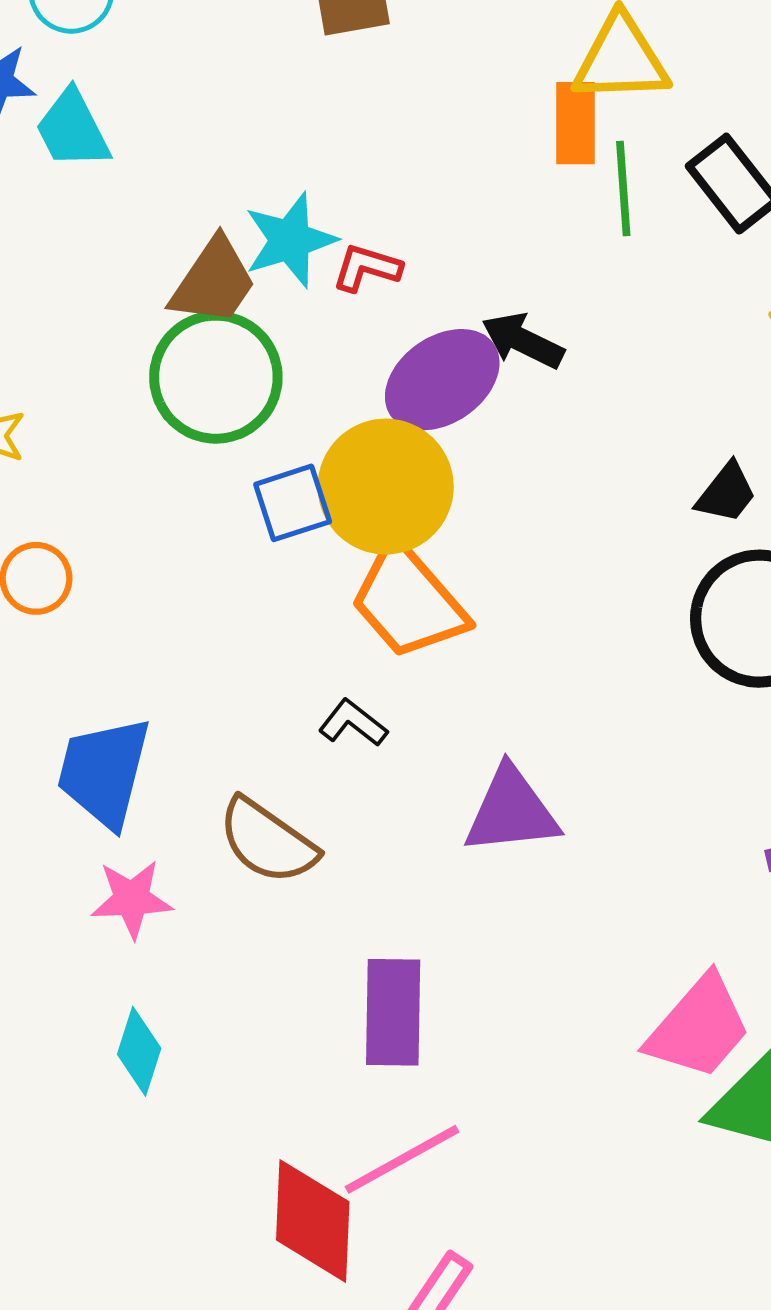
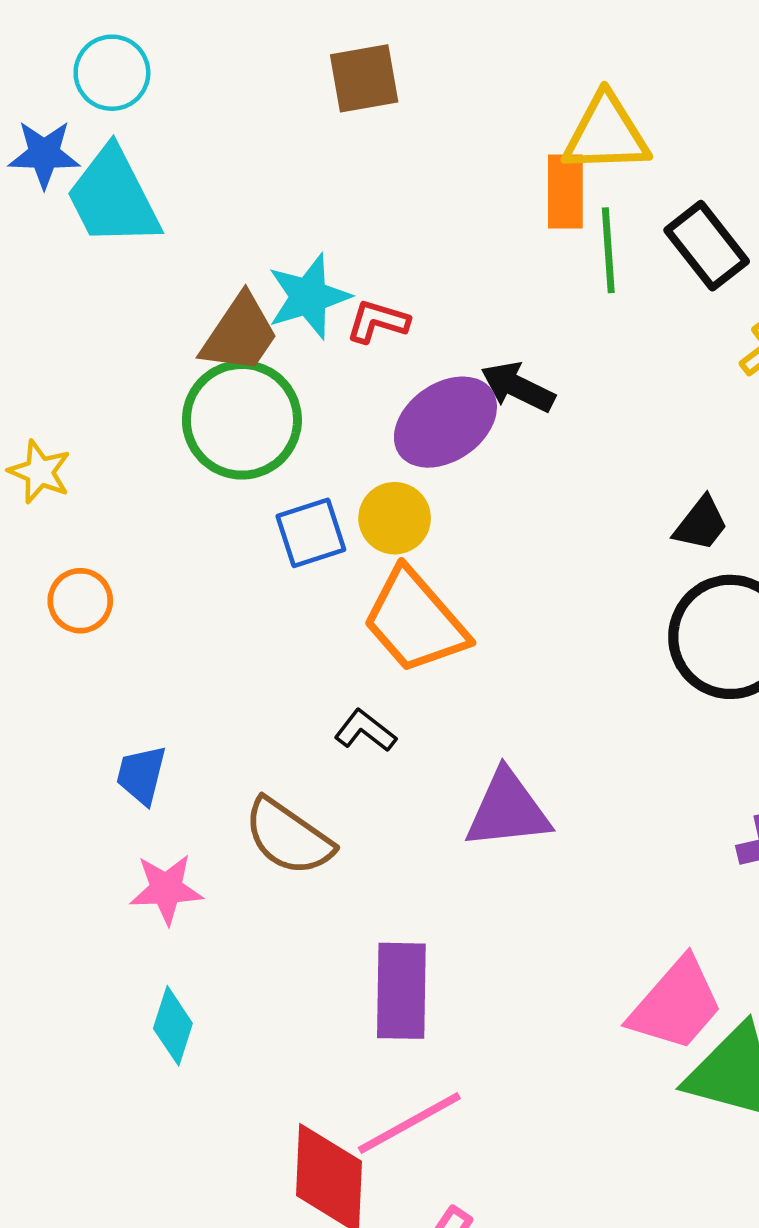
cyan trapezoid: (73, 129) -> (113, 197), size x1.4
yellow circle: (386, 487) -> (395, 518), size x0.6
blue trapezoid: (104, 772) -> (141, 775), size x0.6

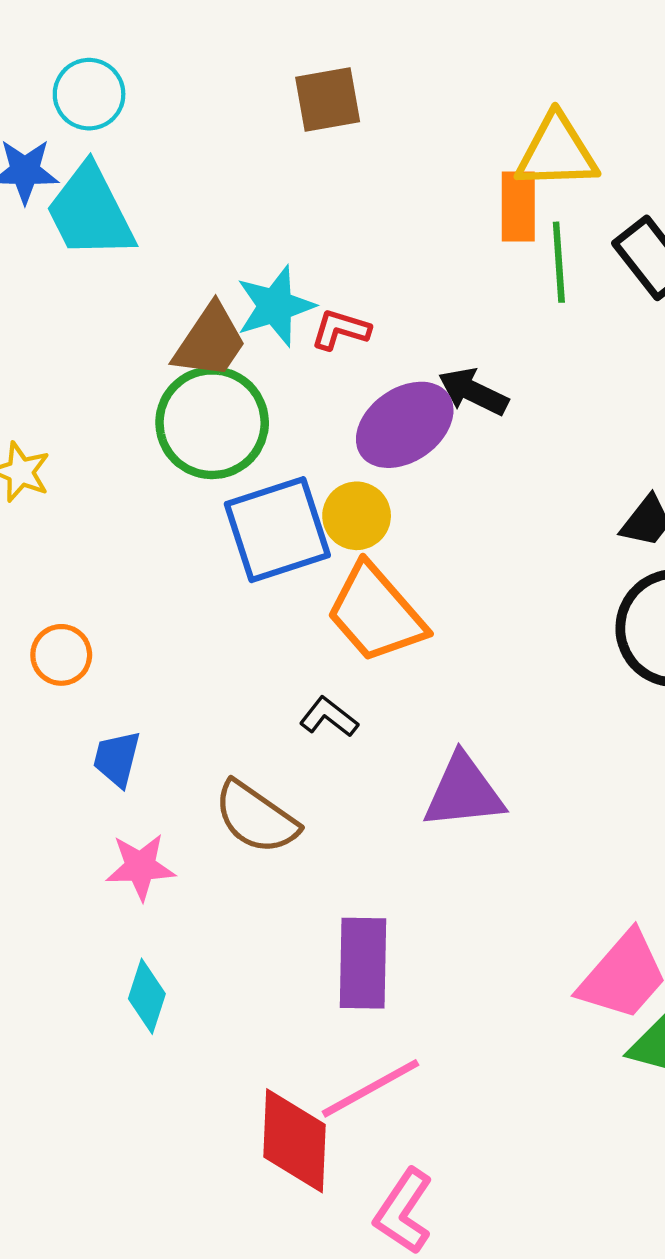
blue square: (311, 533) -> (277, 530), size x1.6
orange circle: (80, 601) -> (61, 655), moved

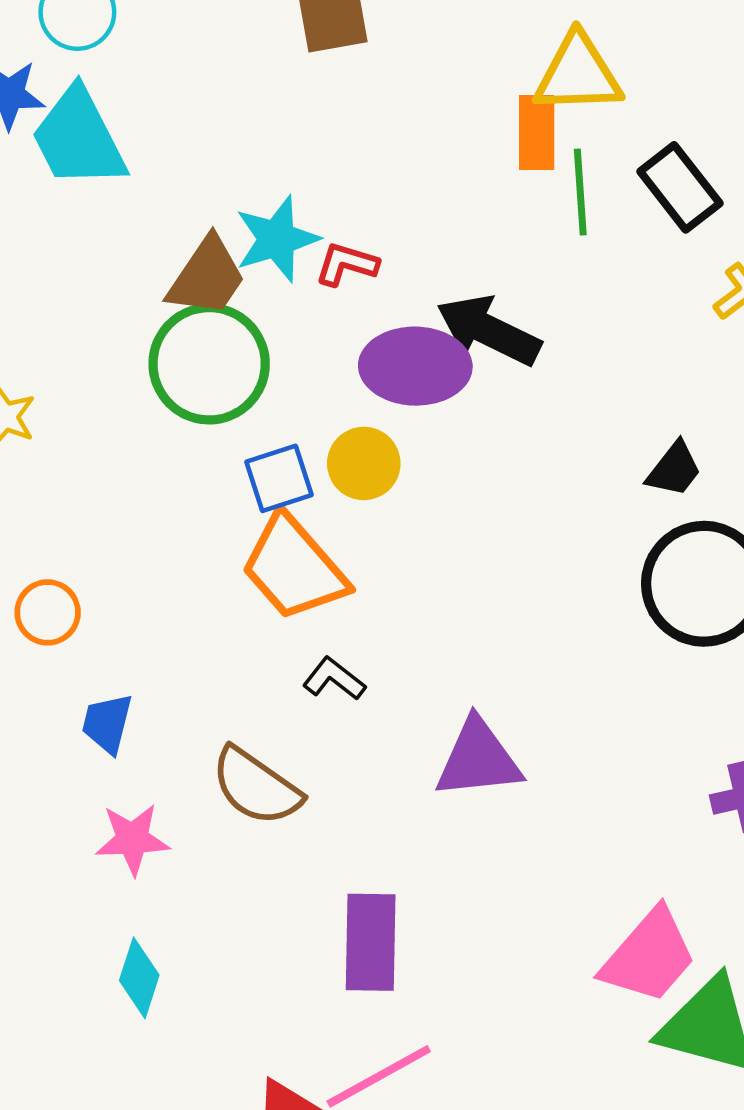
black arrow: (473, 392) -> (489, 331), size x1.4
purple ellipse: (405, 425) -> (415, 366), turned 36
blue square: (277, 530) -> (279, 478), size x0.6
orange trapezoid: (376, 613) -> (294, 568), moved

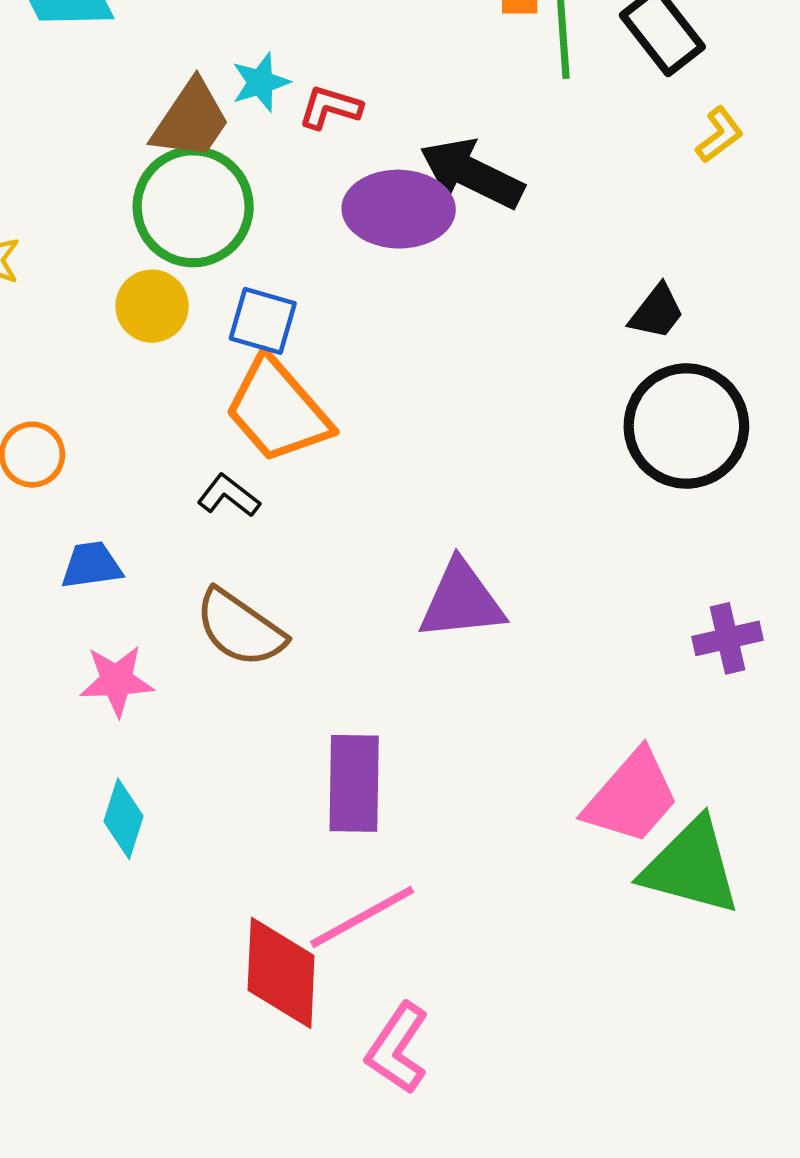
cyan star: (277, 239) -> (260, 82), size x0.7
yellow circle: (364, 463) -> (152, 306), moved
blue square: (279, 478) -> (263, 321), turned 34
black L-shape: (334, 679) -> (229, 496), moved
blue trapezoid: (107, 724) -> (92, 565), turned 68

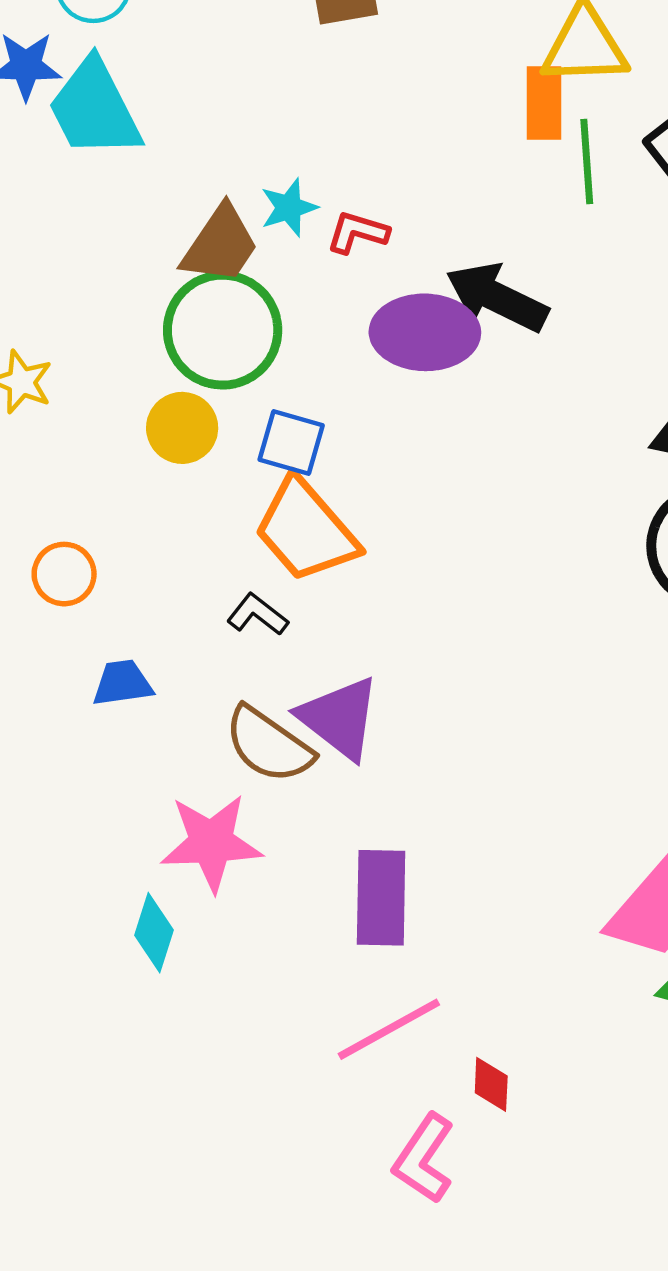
purple triangle: (461, 601) -> (339, 718), moved, turned 44
pink star: (117, 681) -> (211, 843), moved, size x1.4
red diamond: (281, 973) -> (491, 1084), moved, size x0.5

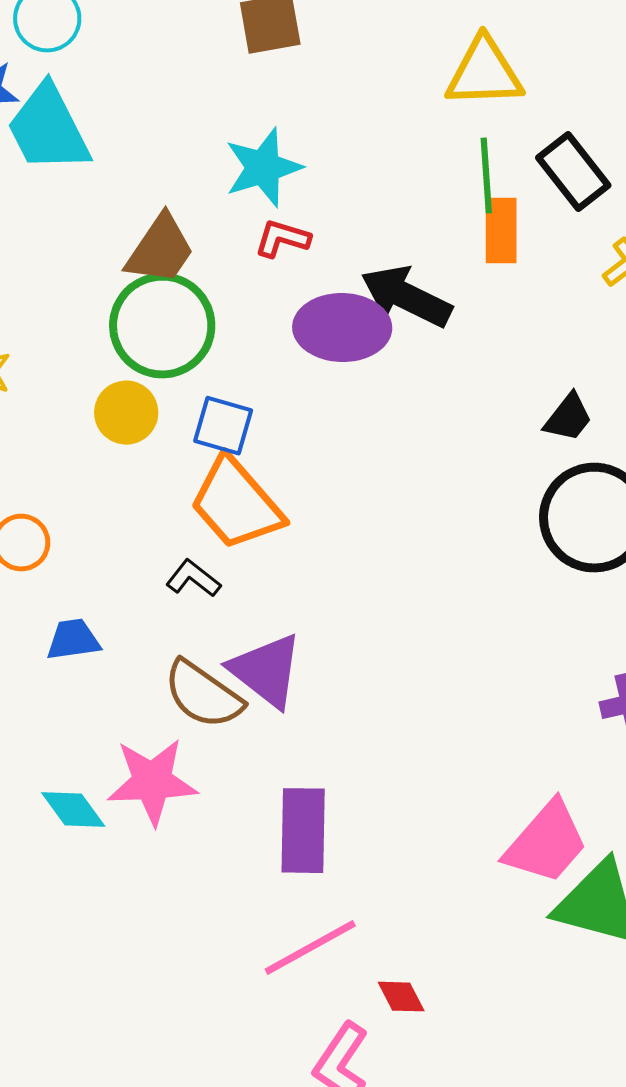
orange rectangle: (544, 103) -> (501, 231), moved
cyan star: (289, 208) -> (263, 168), moved, size x1.5
cyan diamond: (154, 933) -> (73, 810), moved, turned -54
red diamond: (491, 1084) -> (401, 997), turned -30

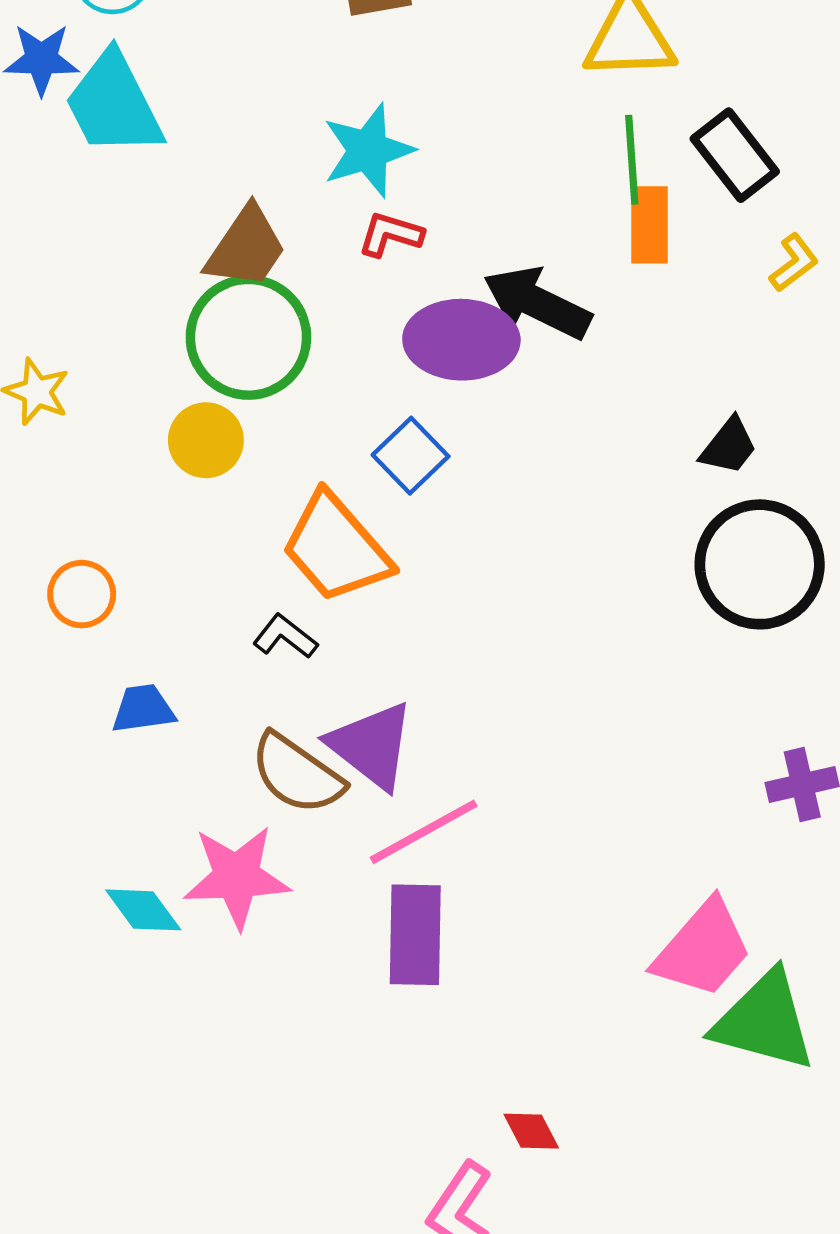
blue square: (223, 426) -> (411, 456), moved, turned 30
pink line: (310, 948) -> (424, 832), moved

